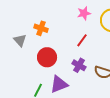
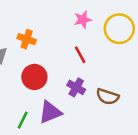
red line: (82, 40) -> (80, 55), turned -64

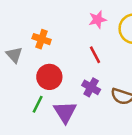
purple triangle: (50, 112) -> (65, 112), turned -40
green line: (23, 120) -> (38, 104), moved

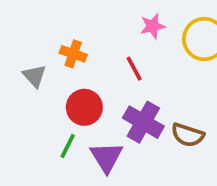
red line: (95, 55) -> (134, 69), moved
purple cross: (91, 87) -> (143, 122), size x1.5

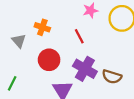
green line: (68, 146) -> (12, 83), moved

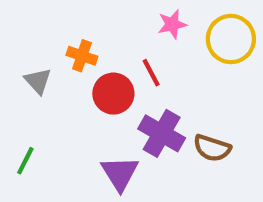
red circle: (49, 60) -> (113, 94), moved

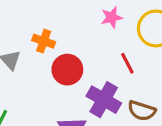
red line: (151, 73) -> (127, 63), moved

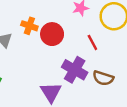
red circle: (67, 70) -> (52, 34), moved

